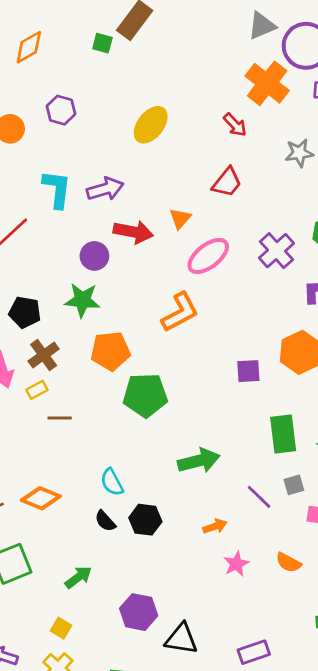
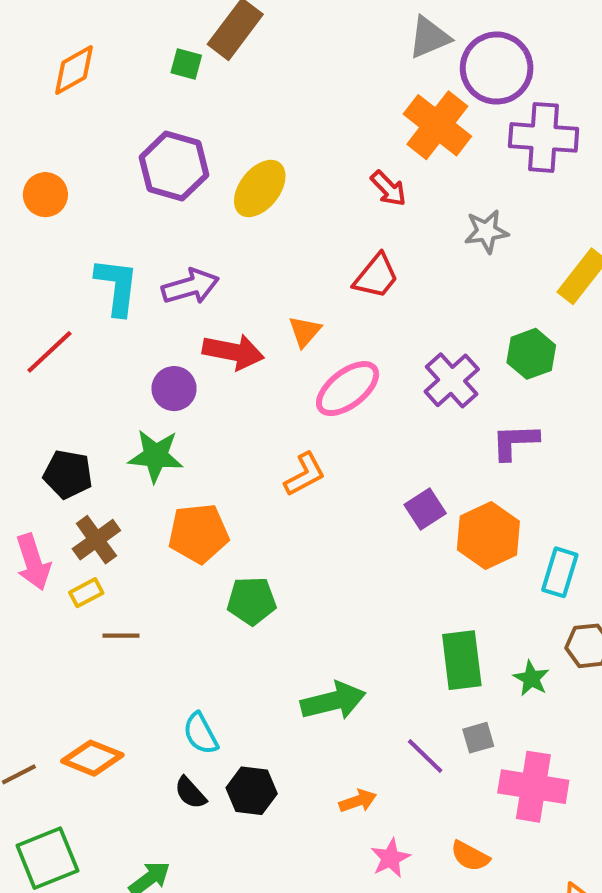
purple hexagon: (61, 110) -> (174, 166), moved, size x1.5
orange L-shape: (180, 312) -> (305, 474), size x0.7
purple square: (248, 371) -> (425, 509), moved, turned -30
green pentagon: (145, 395) -> (252, 601), size x0.7

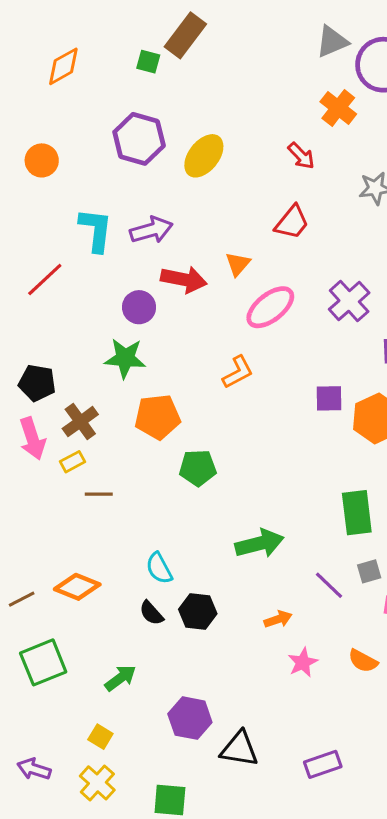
orange cross: (437, 125) -> (338, 108), size x0.7
black pentagon: (68, 474) -> (37, 383), moved
purple square: (425, 509) -> (329, 398), turned 32

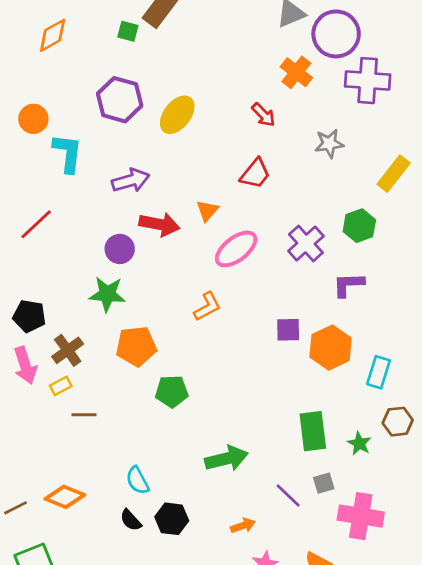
cyan L-shape: (96, 230) -> (68, 153), moved

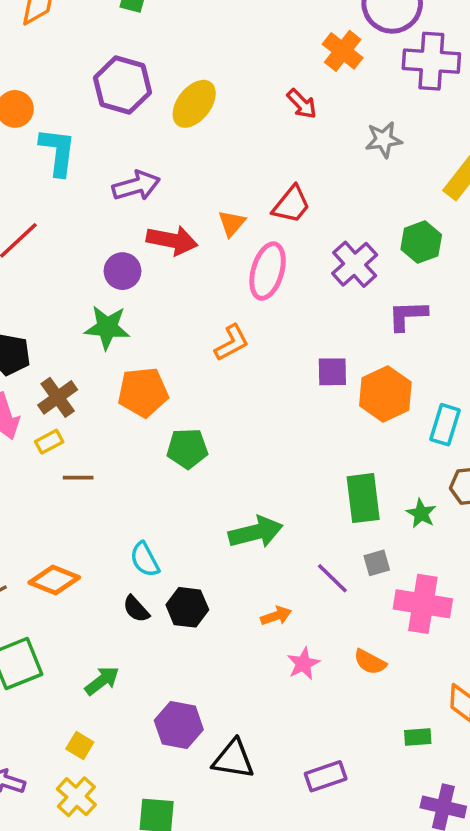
red trapezoid: (255, 174) -> (291, 205), moved
pink ellipse: (236, 249) -> (268, 271), turned -36

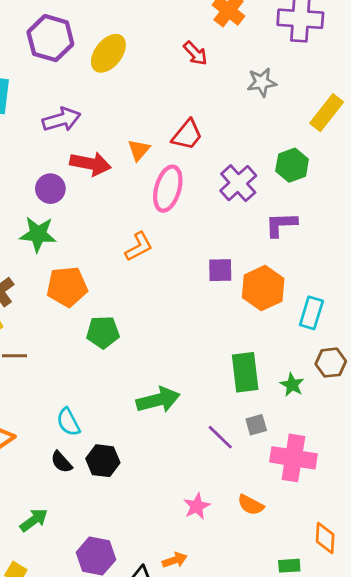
orange arrow: (276, 616) -> (175, 560), moved

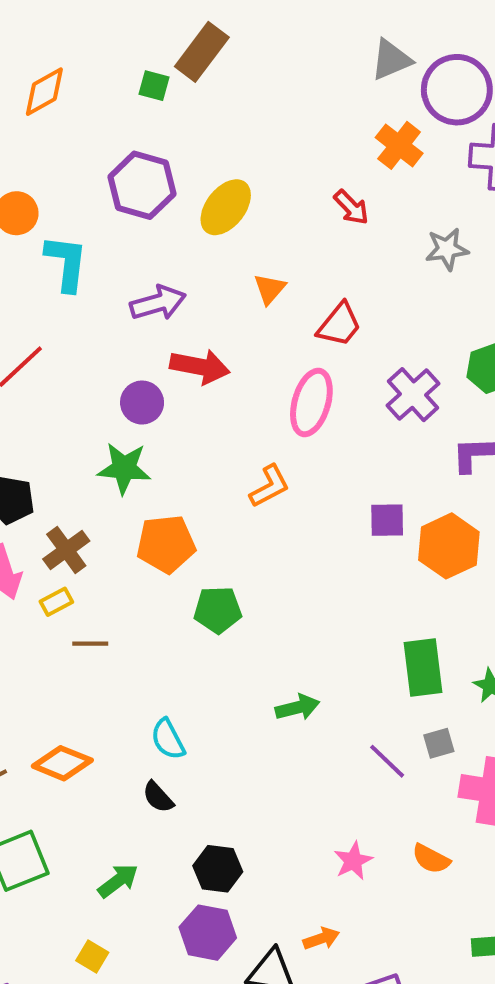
orange triangle: (139, 150) -> (270, 289), moved
green arrow: (158, 400) -> (297, 707), size x0.7
black hexagon: (103, 461) -> (218, 869), moved

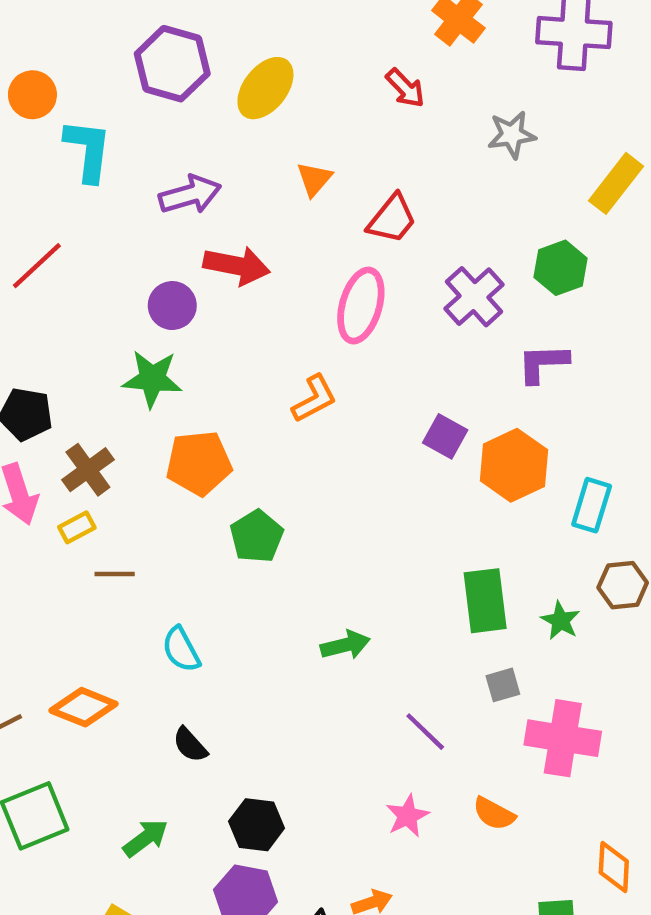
purple square: (387, 520) -> (445, 436), turned 30
green pentagon: (218, 610) -> (257, 536), turned -30
cyan semicircle: (168, 739) -> (181, 649), moved
purple line: (387, 761) -> (425, 732), moved

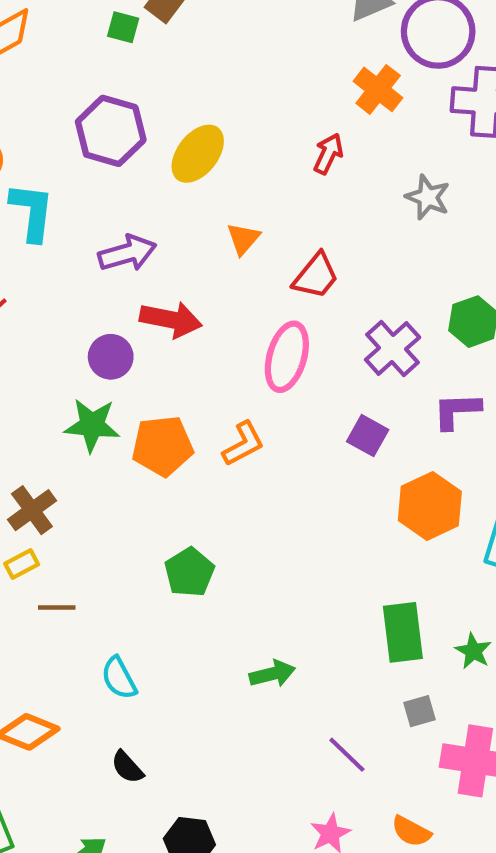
red arrow: (405, 88) -> (328, 154), turned -111
gray star: (512, 135) -> (428, 197), turned 30
purple square: (445, 436) -> (368, 436), moved
orange pentagon: (199, 463) -> (162, 446), moved

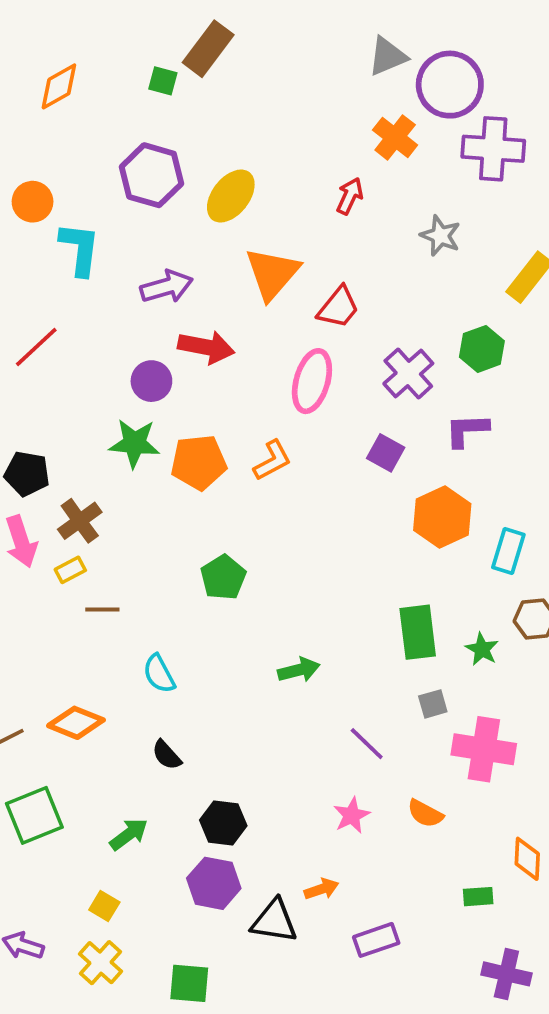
orange triangle: (243, 239) -> (272, 273), size x1.8

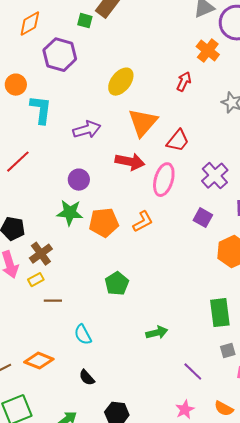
purple hexagon: (151, 175) -> (60, 55), moved
red arrow: (206, 347) -> (130, 162), moved

